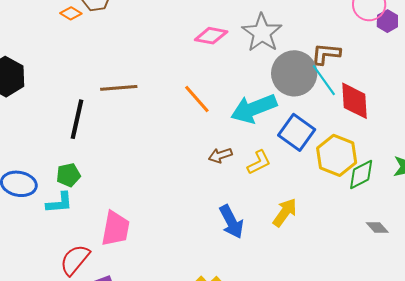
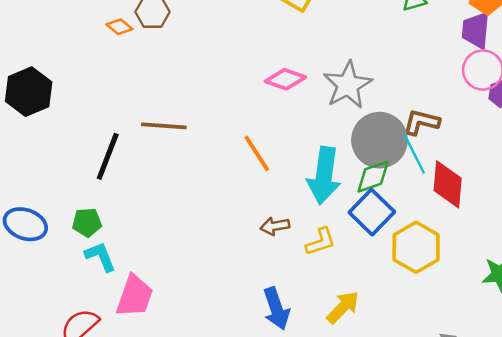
cyan arrow: (254, 109) -> (324, 175), turned -69
green diamond: (361, 175) -> (373, 177), moved
cyan L-shape: (59, 203) -> (100, 257), moved, turned -116

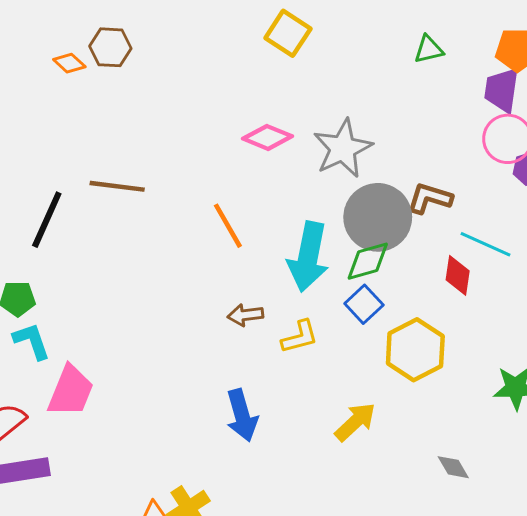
cyan line: (414, 154) -> (486, 244), moved, turned -42
red diamond: (448, 184) -> (458, 275), size x0.7
blue square: (372, 212) -> (364, 304), size x0.7
yellow arrow: (343, 307) -> (355, 422), moved

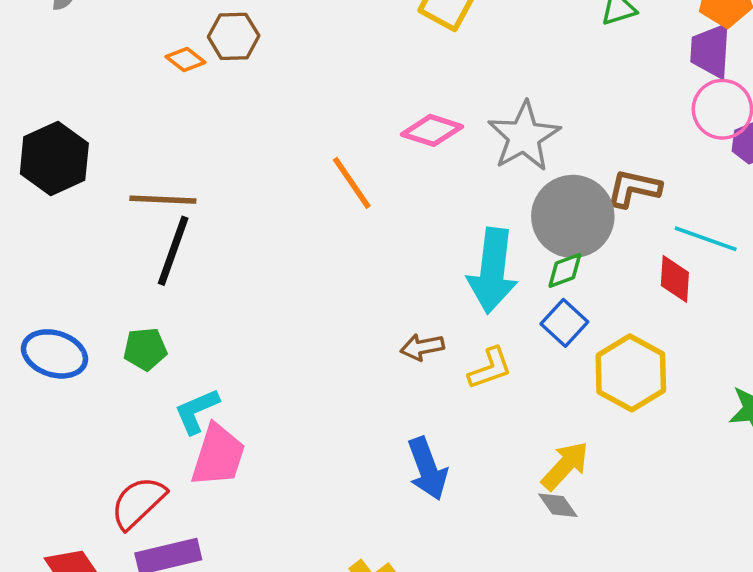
brown line: (117, 186) -> (163, 200), moved
orange line: (228, 226) -> (352, 183), moved
green diamond: (368, 261) -> (565, 270), size x0.7
cyan L-shape: (32, 341) -> (197, 411), moved, turned -90
gray diamond: (453, 467) -> (558, 505), moved

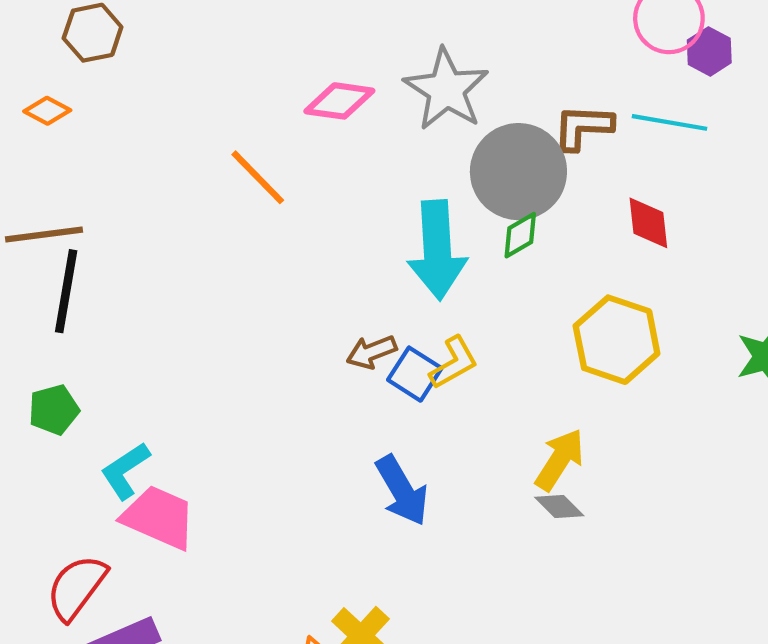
orange diamond: (185, 60) -> (47, 111), moved
cyan line: (706, 239) -> (669, 122), moved
blue square: (564, 323) -> (415, 374), moved
pink trapezoid: (218, 455) -> (159, 517), turned -74

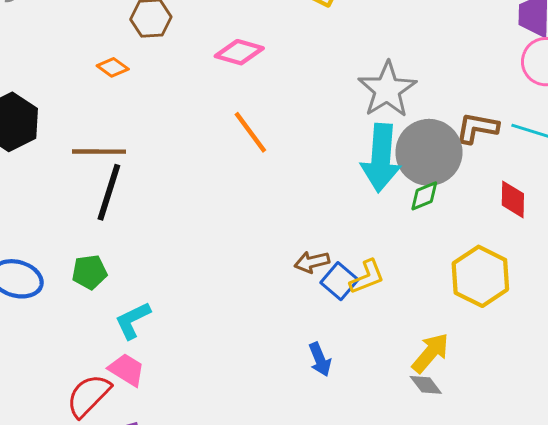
pink diamond: (339, 101) -> (239, 52), moved
cyan arrow: (437, 250) -> (381, 158), moved
blue arrow: (402, 490) -> (320, 359), size x0.7
pink trapezoid: (159, 517) -> (127, 370), moved, size x0.7

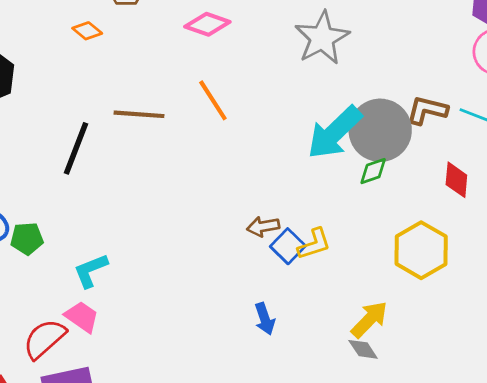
gray star: (387, 90) -> (322, 38), moved
brown line: (99, 152) -> (139, 114), moved
cyan arrow: (381, 158) -> (335, 132), turned 38
green pentagon: (89, 272) -> (27, 238), moved

